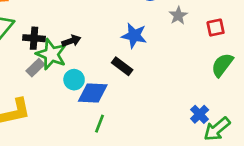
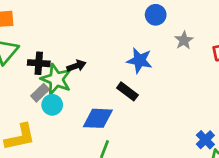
cyan circle: (74, 80) -> (52, 105), moved

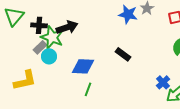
blue star: (140, 60) -> (128, 14), moved
black arrow: (76, 66) -> (67, 27), size x1.5
black rectangle: (127, 91) -> (123, 54), moved

